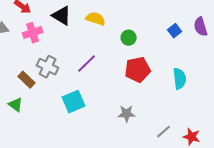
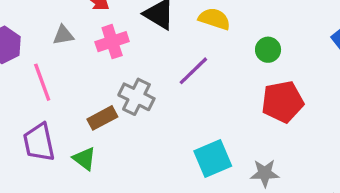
purple line: (87, 64) -> (193, 71), moved
brown rectangle: (27, 80) -> (102, 118), turned -72
cyan square: (74, 102) -> (213, 159), moved

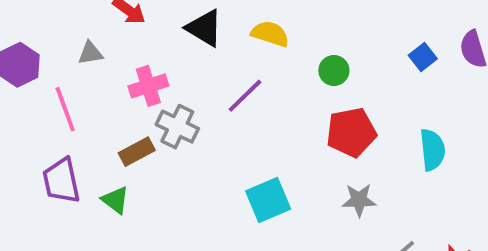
pink cross: (112, 42) -> (148, 86), moved
gray star: (265, 173) -> (359, 200), moved

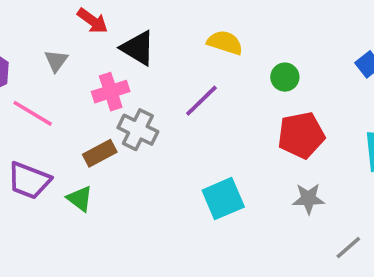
black triangle: (204, 28) -> (138, 48), moved
gray triangle: (90, 53) -> (56, 61), turned -45
pink line: (65, 109) -> (33, 113), turned -39
purple trapezoid: (61, 181) -> (29, 180), turned -57

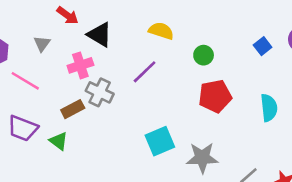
gray star: (308, 199) -> (202, 158), moved, size x1.4

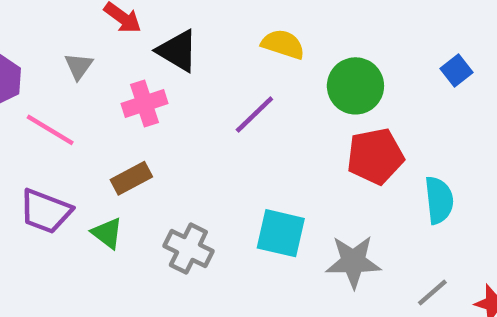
green circle: (204, 55) -> (355, 86), size x1.6
gray cross: (100, 92) -> (188, 249), moved
cyan semicircle: (269, 108) -> (439, 200), moved
cyan square: (160, 141) -> (281, 233), turned 36

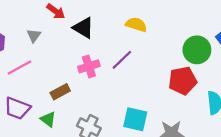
green circle: (355, 86) -> (197, 50), moved
pink cross: (145, 103) -> (89, 66), moved
pink line: (50, 130) -> (19, 68), turned -60

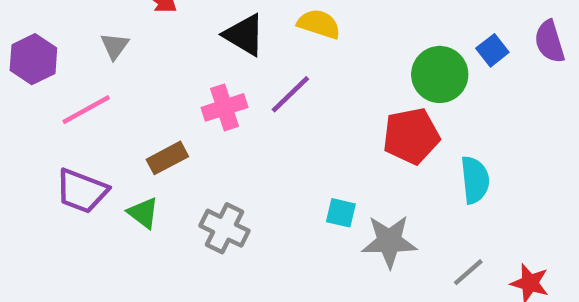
black triangle: (83, 28) -> (244, 35), moved
cyan square: (135, 119) -> (341, 213), moved, size x0.6

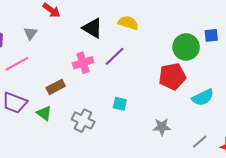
blue square: (492, 50) -> (211, 35), turned 32
cyan semicircle: (475, 180) -> (203, 97), turned 70
cyan square: (341, 213) -> (120, 104), moved
gray star: (389, 241) -> (162, 127), size x0.7

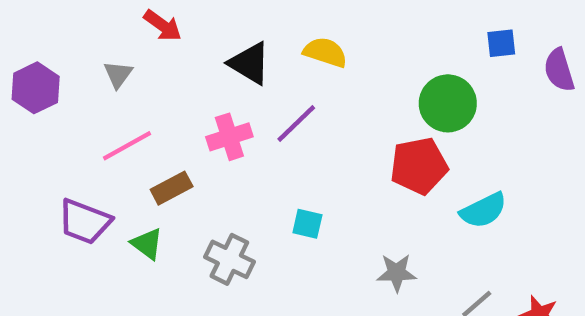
blue square: (211, 35) -> (501, 43), moved
pink line: (17, 64) -> (127, 146), moved

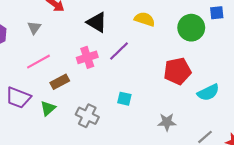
yellow semicircle: (325, 52) -> (145, 19), moved
green circle: (448, 103) -> (191, 28), moved
green triangle: (147, 244) -> (48, 108), turned 42

